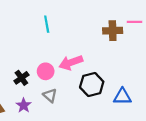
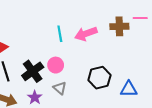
cyan line: (47, 24) -> (60, 34), moved
pink arrow: (71, 63) -> (86, 34), moved
black cross: (21, 78) -> (33, 71), size x1.5

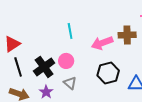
brown cross: (119, 26) -> (127, 35), moved
pink arrow: (86, 34) -> (102, 43), moved

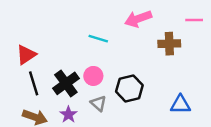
cyan line: (70, 31) -> (98, 39), turned -63
pink arrow: (102, 43) -> (138, 19), moved
black hexagon: (108, 73) -> (129, 88), moved

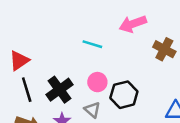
brown cross: (169, 44) -> (164, 49), turned 30
pink circle: (93, 76) -> (97, 82), moved

